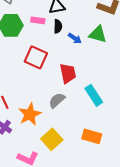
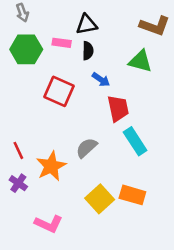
blue arrow: (75, 38) -> (101, 80), moved
red trapezoid: (68, 73) -> (118, 108), moved
yellow square: (52, 139) -> (100, 199), moved

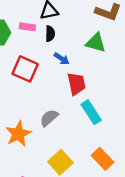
orange rectangle: (132, 195) -> (103, 159), moved, turned 30

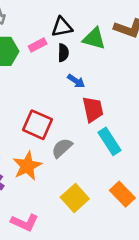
pink rectangle: (27, 27) -> (38, 45), turned -35
green triangle: (96, 43) -> (94, 39), moved
red square: (25, 69) -> (38, 125), moved

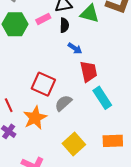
orange rectangle: (122, 194) -> (113, 141), turned -48

